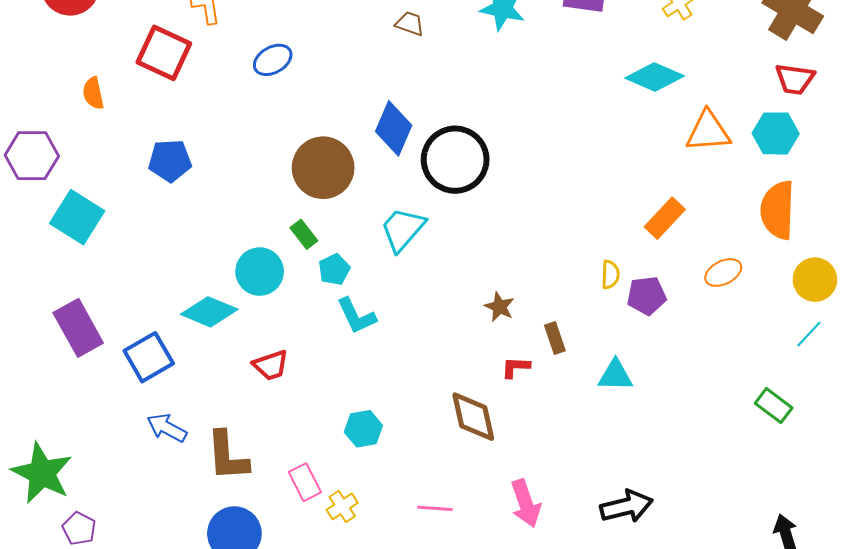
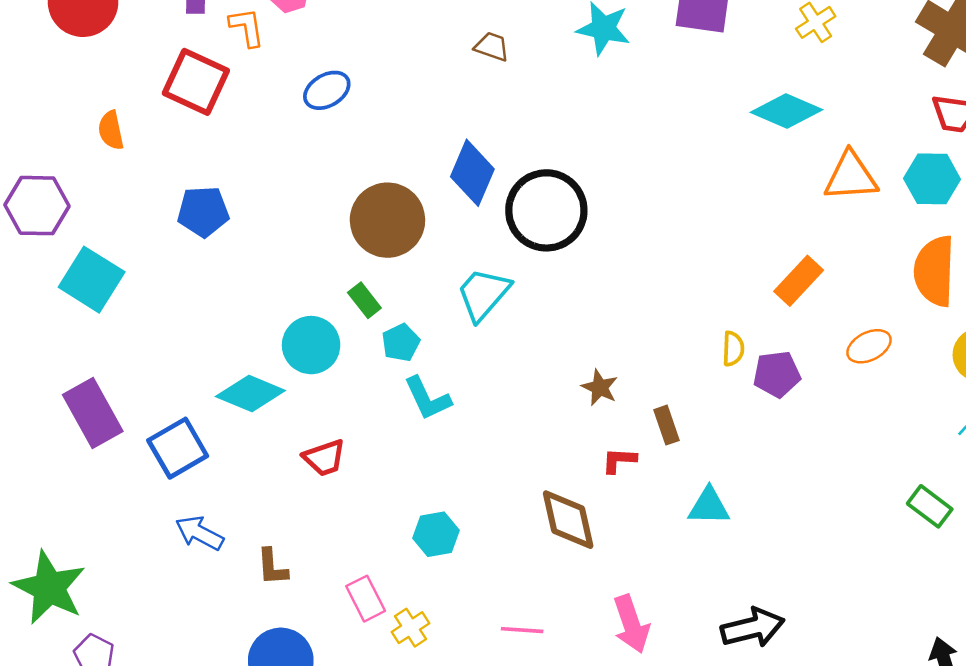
cyan triangle: (615, 375) -> (709, 506), moved
brown L-shape: (227, 456) -> (272, 567), size x0.6

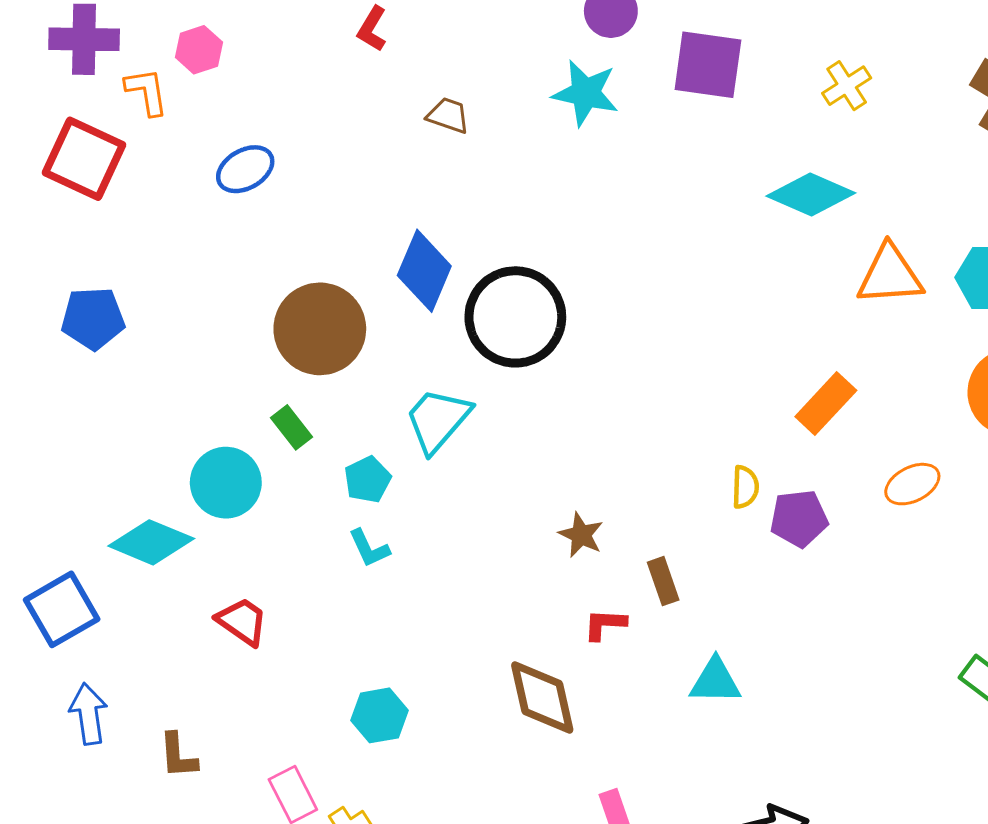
cyan pentagon: (401, 343) -> (368, 480), moved
cyan L-shape: (428, 398) -> (369, 548), size x0.7
red trapezoid: (324, 458) -> (242, 621), turned -126
blue arrow: (199, 533) -> (88, 714), turned 54

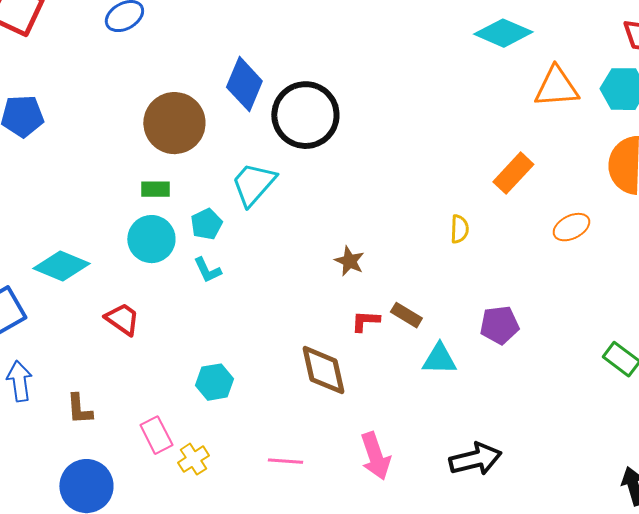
green rectangle: (291, 427) -> (155, 189), turned -52
cyan circle: (226, 483) -> (151, 239), moved
purple pentagon: (799, 518) -> (499, 325), moved
brown rectangle: (663, 581) -> (406, 315), moved, turned -40

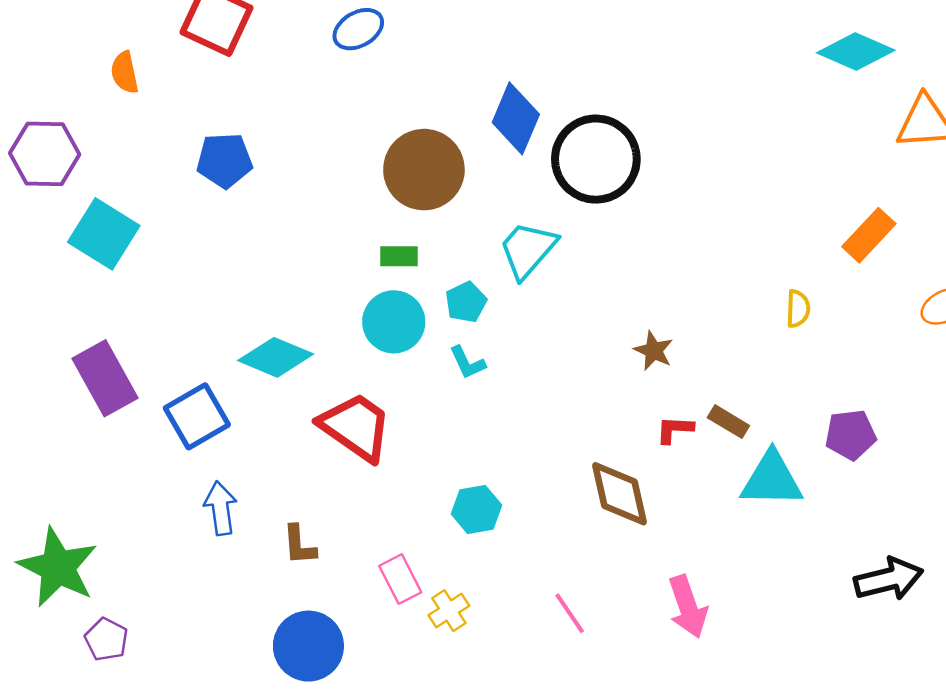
red trapezoid: (122, 319) -> (356, 427), size x1.6
cyan triangle: (439, 359) -> (772, 479), size x1.4
black arrow: (475, 459) -> (889, 579), moved
pink line: (285, 461) -> (570, 613), turned 52

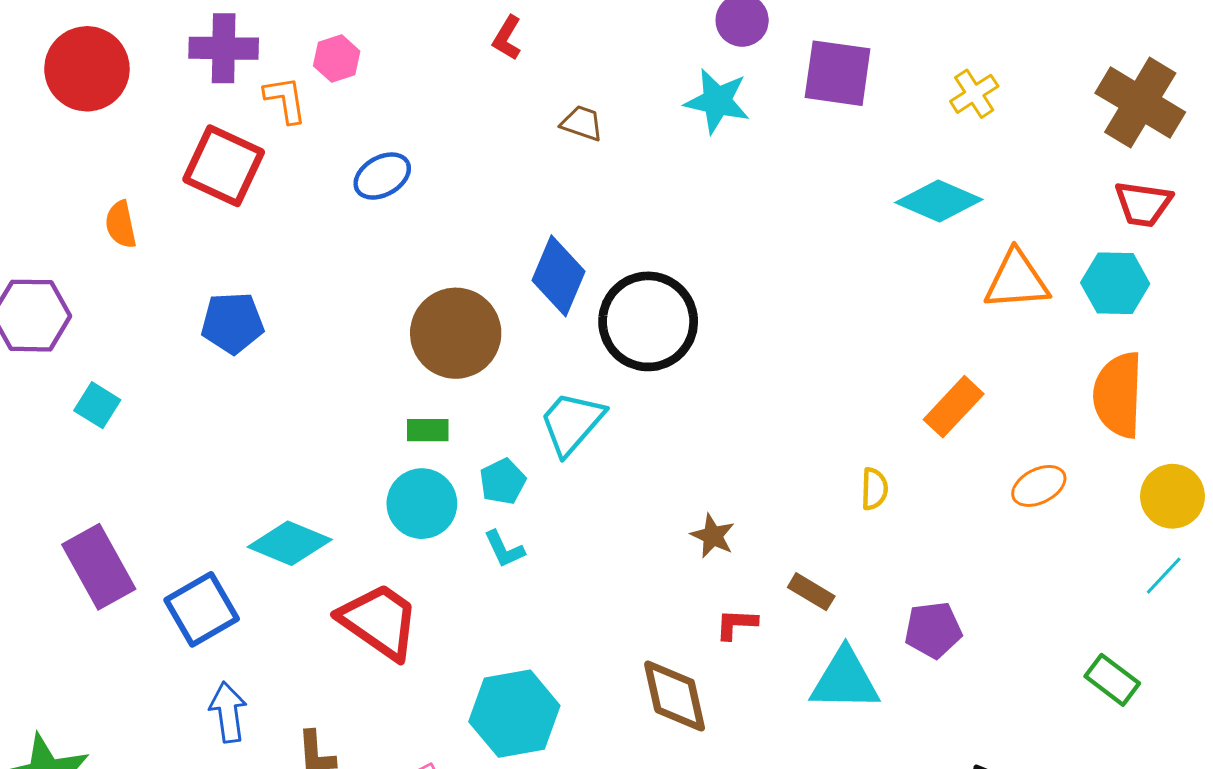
cyan square: (104, 234) -> (97, 405), size x0.6
brown rectangle: (728, 422) -> (811, 592), moved
cyan hexagon: (476, 510) -> (514, 714), size x1.6

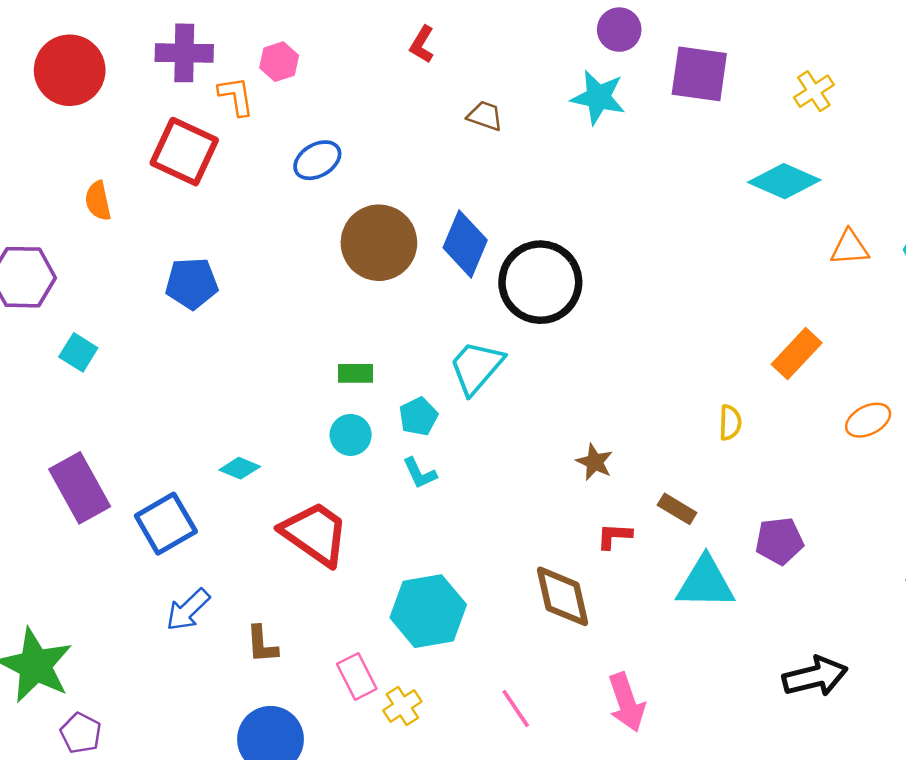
orange triangle: (1017, 280) -> (850, 248), size x0.7
brown circle: (456, 333) -> (379, 243), moved
cyan circle: (422, 504) -> (351, 435), size x0.7
cyan diamond: (290, 543) -> (240, 468), size x0.6
blue arrow: (228, 712) -> (188, 610), turned -126

